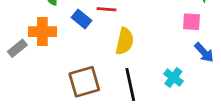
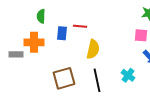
blue rectangle: (81, 19) -> (62, 33), turned 56
gray rectangle: (17, 48) -> (16, 54), turned 40

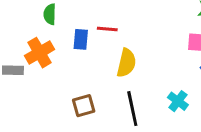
orange cross: (34, 42) -> (39, 53), turned -30
brown square: (64, 78) -> (84, 106), size x0.7

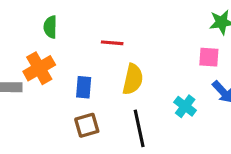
blue rectangle: (81, 39) -> (84, 87), moved
cyan cross: (178, 101) -> (185, 106), moved

